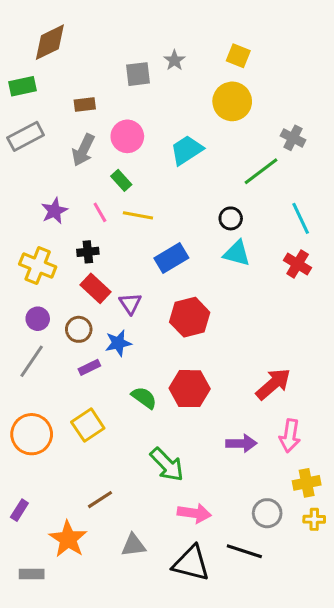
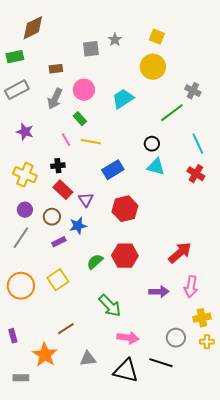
purple star: (54, 211) -> (25, 132), moved, turned -30
green semicircle: (144, 398) -> (95, 262), turned -78
purple rectangle: (19, 510) -> (13, 336), turned -48

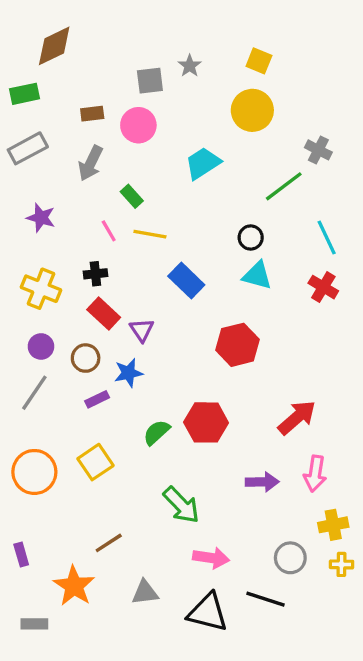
pink circle: (84, 90) -> (138, 125), moved
blue rectangle: (113, 170) -> (186, 280), turned 75
red hexagon: (125, 209) -> (237, 345), moved

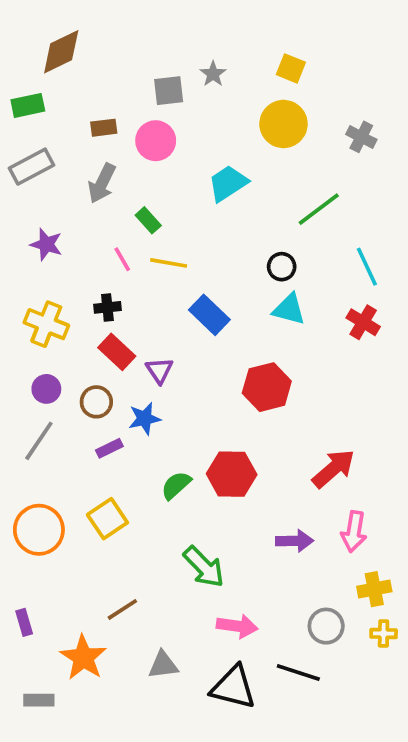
gray cross: (318, 150) -> (361, 137), moved

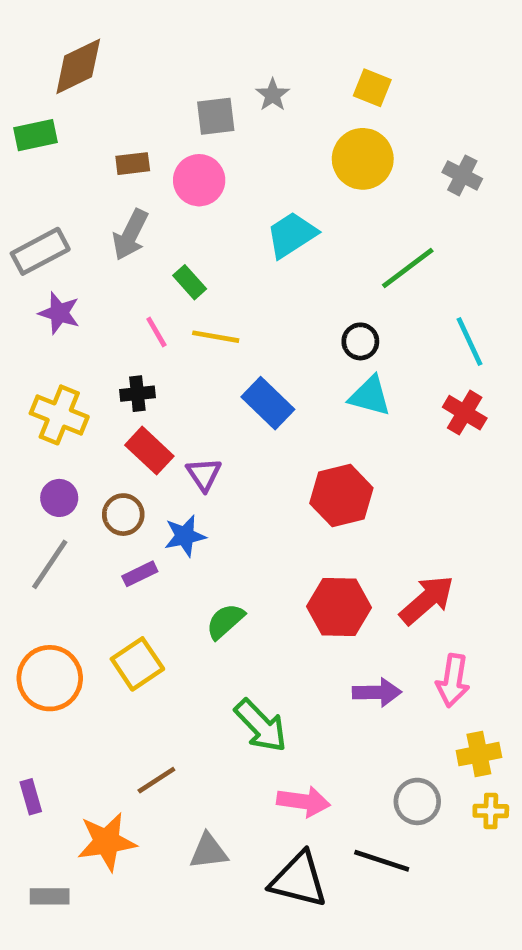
gray rectangle: (32, 167) -> (40, 251), moved
red hexagon: (232, 474) -> (339, 607), moved
orange star: (83, 658) -> (107, 842), turned 30

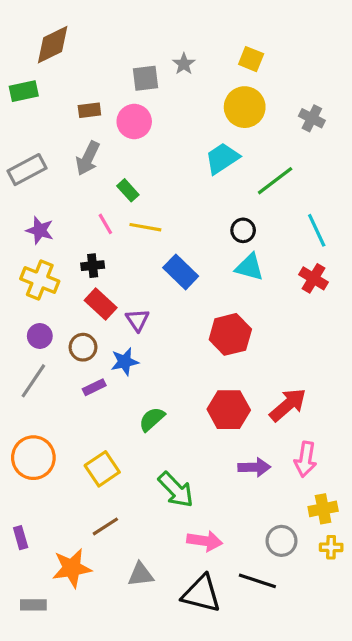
cyan trapezoid: (292, 235) -> (222, 158), moved
purple star: (59, 313) -> (40, 230), moved
yellow square: (137, 664) -> (102, 469), moved

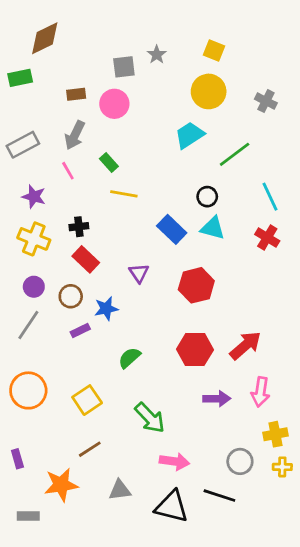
pink line: (105, 224) -> (68, 171), moved
blue rectangle: (181, 272) -> (172, 229), moved
purple triangle: (137, 320) -> (139, 273), moved

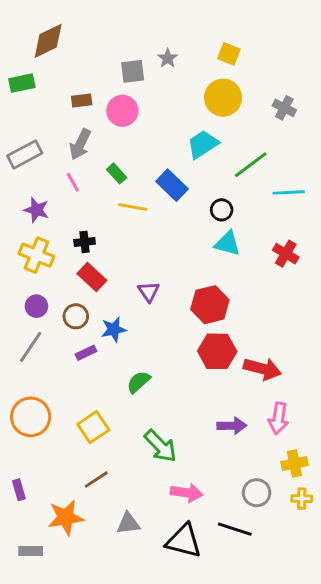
cyan line: (270, 197) -> (289, 192), moved, turned -68
blue rectangle: (172, 229) -> (172, 185), moved
red arrow: (245, 345) -> (262, 369), turned 56
red hexagon: (195, 350) -> (217, 351), moved

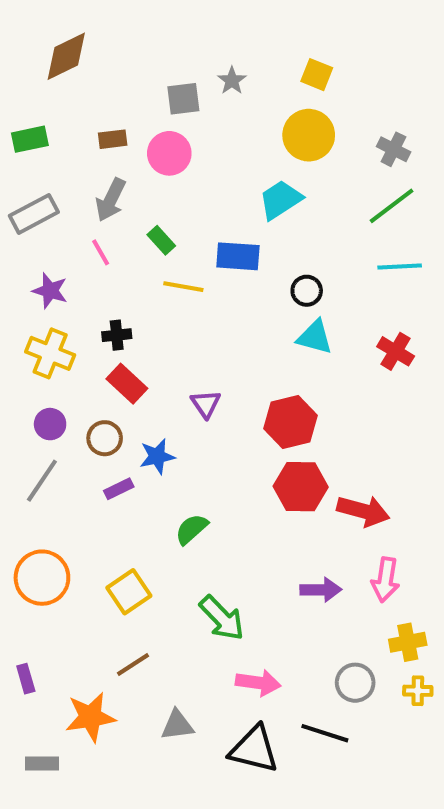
green rectangle: (22, 83) -> (30, 139), moved
green line: (251, 165) -> (392, 206), moved
blue rectangle: (172, 185) -> (238, 256), turned -40

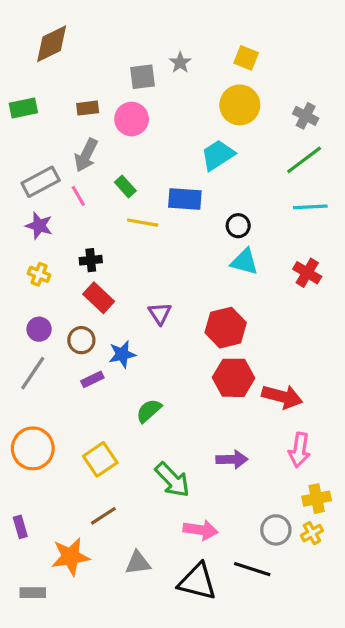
gray rectangle: (34, 214) -> (41, 182), moved
yellow cross: (50, 353) -> (39, 274), size x0.6
purple arrow: (321, 590) -> (232, 459), moved
yellow cross: (418, 691) -> (312, 533), moved, turned -30

